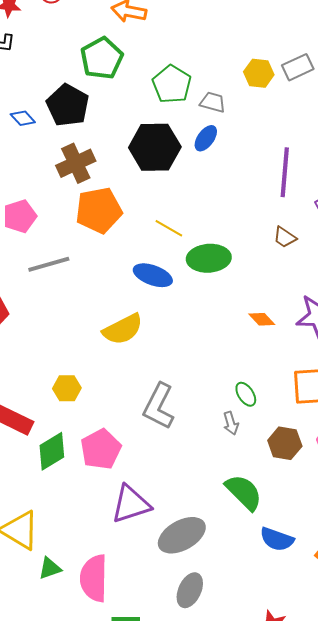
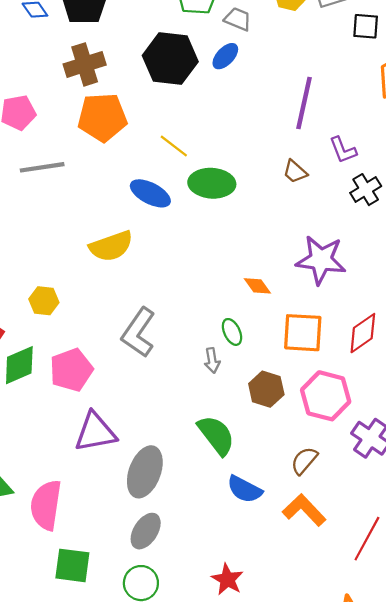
orange diamond: (262, 319) -> (257, 286), moved
gray ellipse: (182, 535) -> (145, 472), turned -48

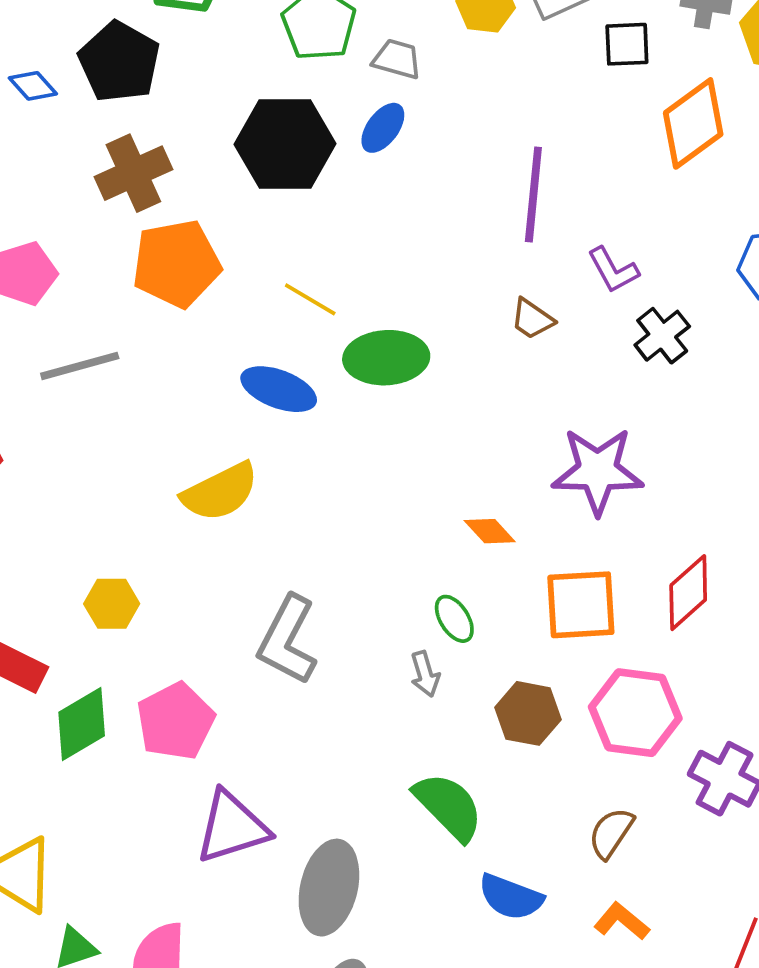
orange L-shape: (304, 510) -> (622, 921), size x0.7

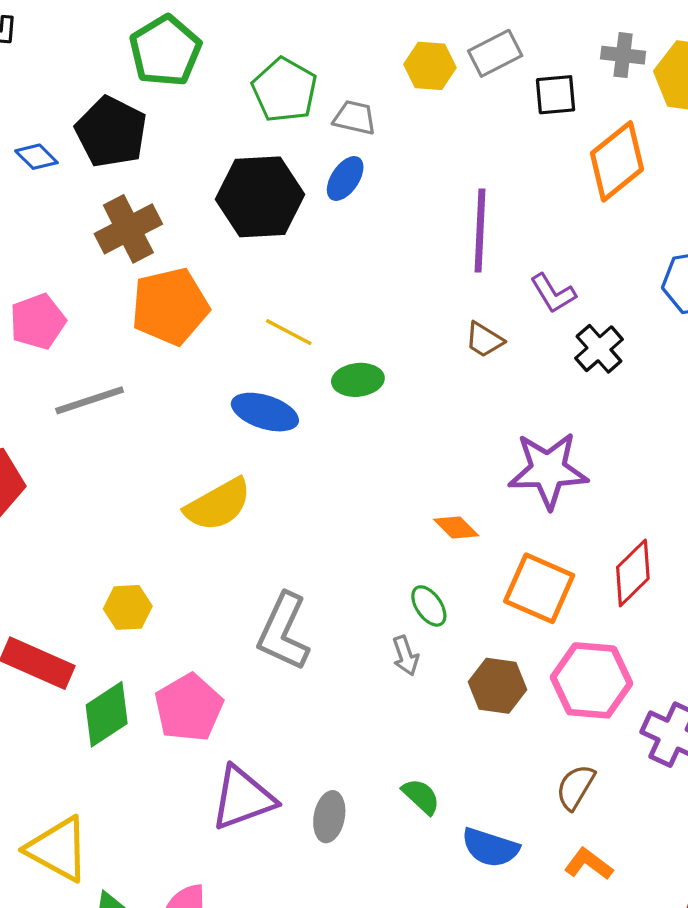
green ellipse: (386, 358) -> (358, 380), size x0.7
orange square: (581, 605) -> (539, 588), turned 30
green semicircle: (449, 806) -> (421, 796), moved, size x0.6
gray ellipse: (329, 888) -> (329, 817), moved, size x0.6

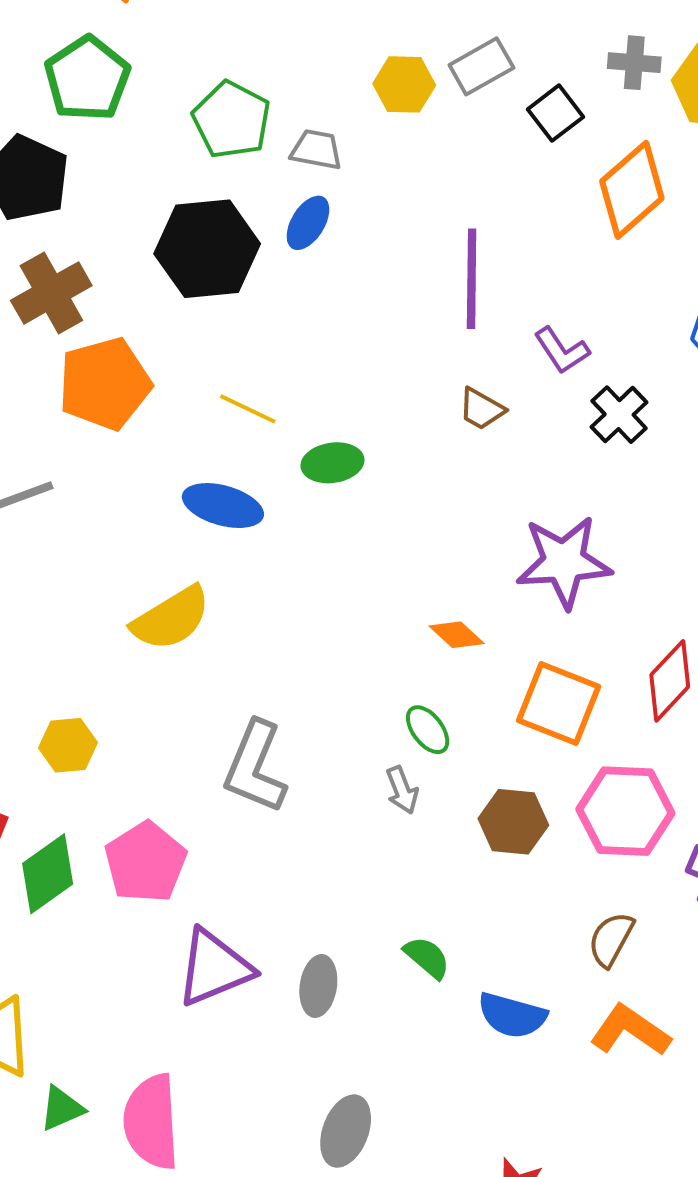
black square: (556, 95) -> (556, 113), turned -30
orange L-shape: (588, 864) -> (630, 1031), size x1.4

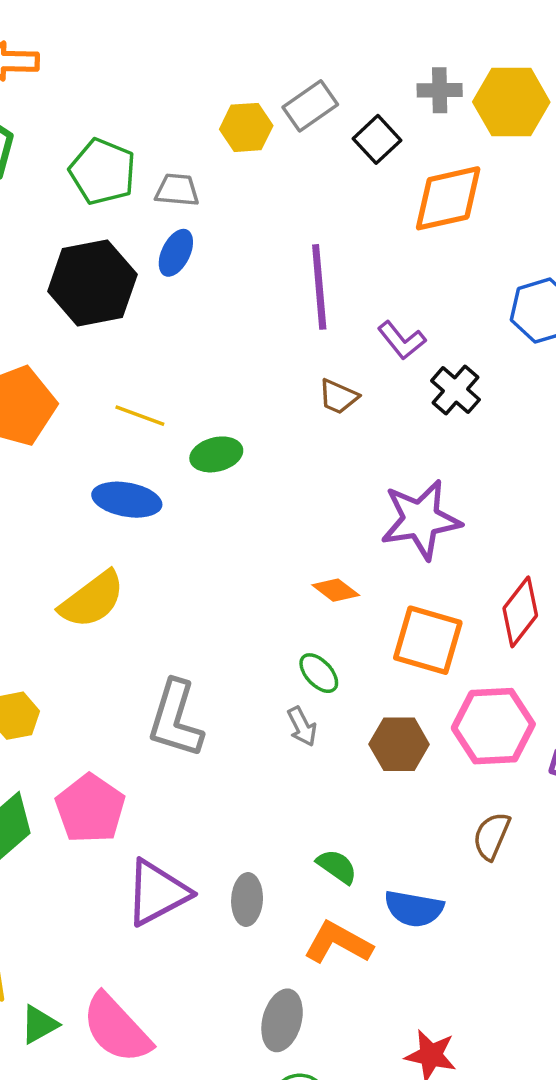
orange diamond: (632, 190) -> (448, 198), turned 34
orange L-shape: (630, 1031) -> (338, 943), moved
pink semicircle: (151, 1122) -> (116, 1028), turned -34

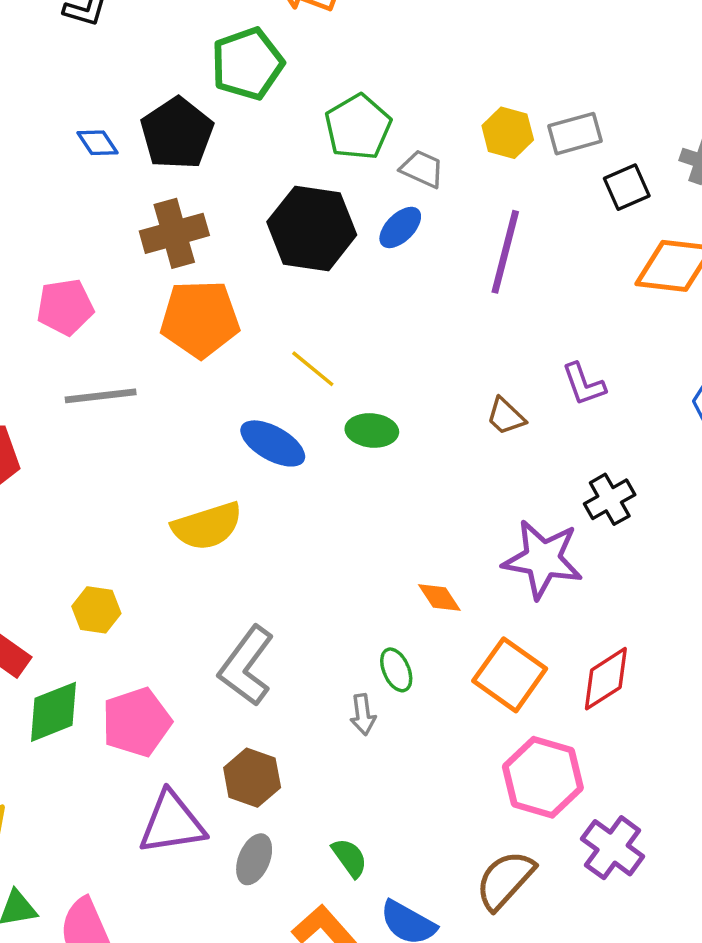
purple line: (319, 287) -> (505, 252), moved
black cross: (456, 390) -> (610, 499), moved
brown hexagon: (399, 744) -> (252, 778), moved
brown semicircle: (492, 836) -> (505, 880), size x1.4

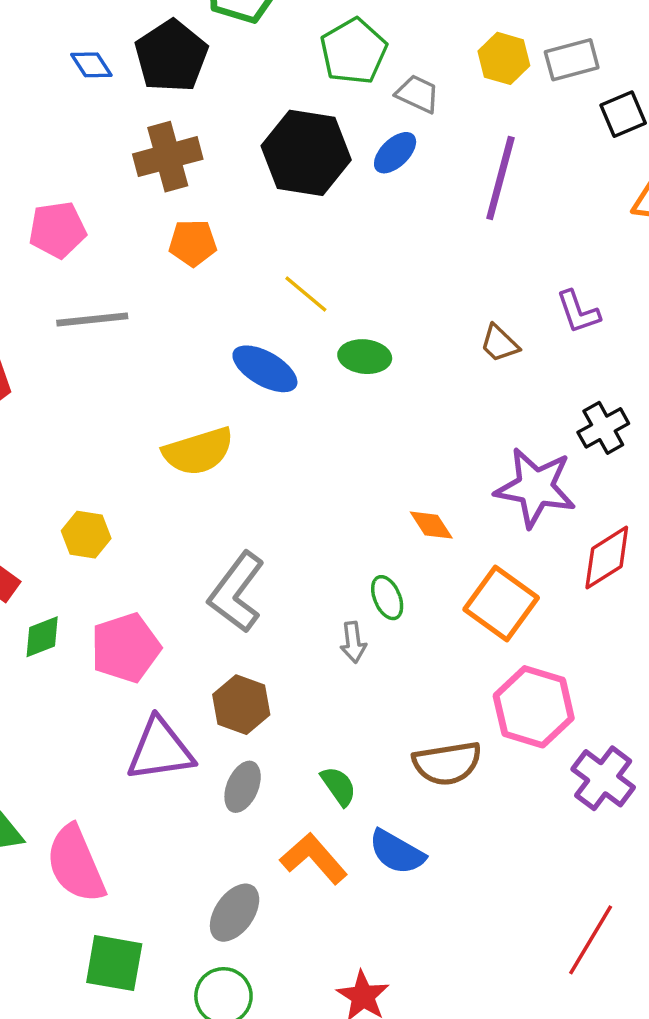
orange pentagon: (200, 319) -> (193, 243), size x0.6
red diamond: (606, 679) -> (607, 557), moved
green diamond: (54, 712) -> (42, 637), size x0.7
brown semicircle: (505, 880) -> (447, 763), moved, turned -142

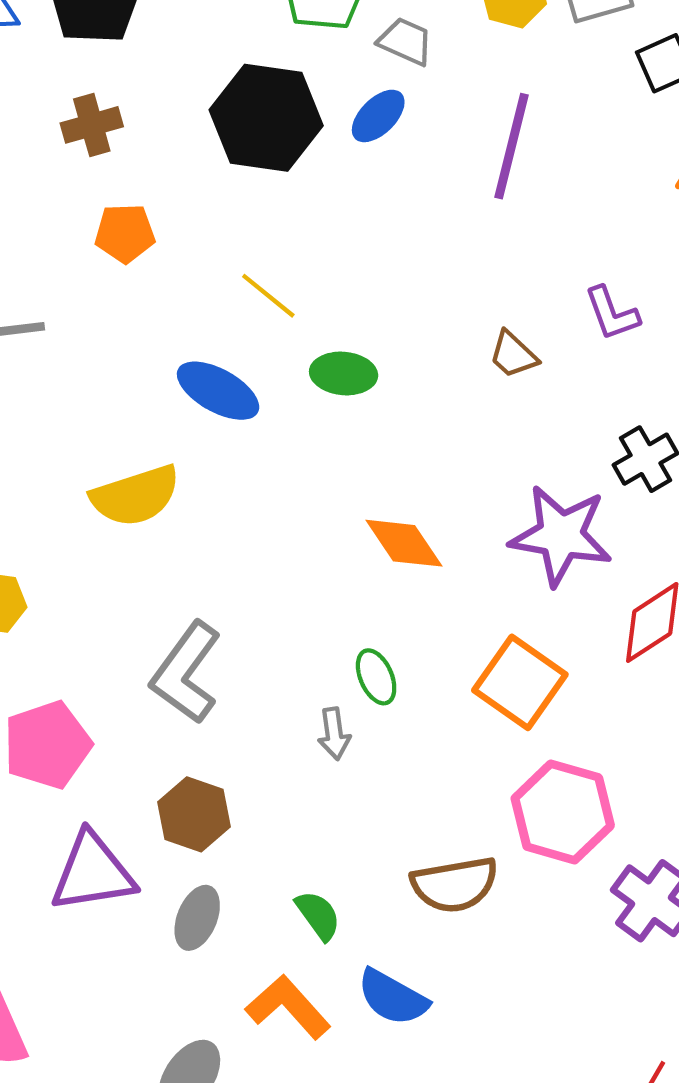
brown cross: (168, 157) -> (92, 125), size x0.7
orange diamond: (431, 525) -> (404, 543), moved, size x1.4

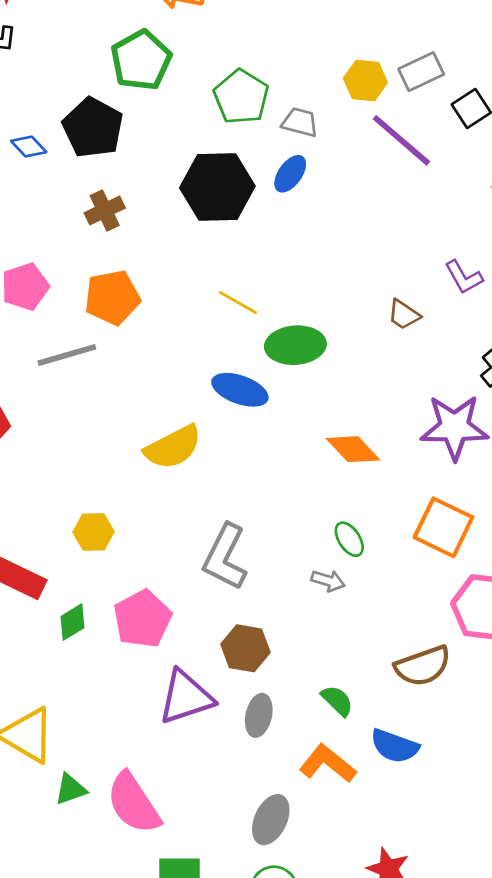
purple line: (512, 146) -> (401, 140), moved, turned -54
orange pentagon: (125, 233) -> (112, 298), moved, size x1.4
green ellipse: (344, 373) -> (295, 345), size x1.4
blue ellipse: (218, 391) -> (240, 390), moved
gray arrow: (334, 734) -> (328, 581), turned -56

